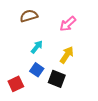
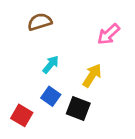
pink arrow: (68, 24) -> (109, 34), moved
red square: (16, 84) -> (22, 115), turned -35

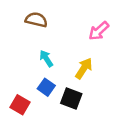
brown semicircle: (40, 22) -> (36, 20), turned 30
cyan arrow: (51, 64) -> (46, 58), turned -72

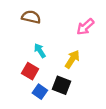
blue square: (46, 87) -> (40, 92), moved
red square: (20, 105) -> (30, 71), moved

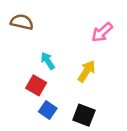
brown semicircle: (31, 17) -> (22, 22), moved
black square: (61, 85) -> (84, 115), moved

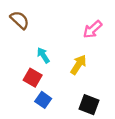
brown semicircle: (22, 22) -> (20, 20), turned 30
black square: (84, 115) -> (89, 105), moved

